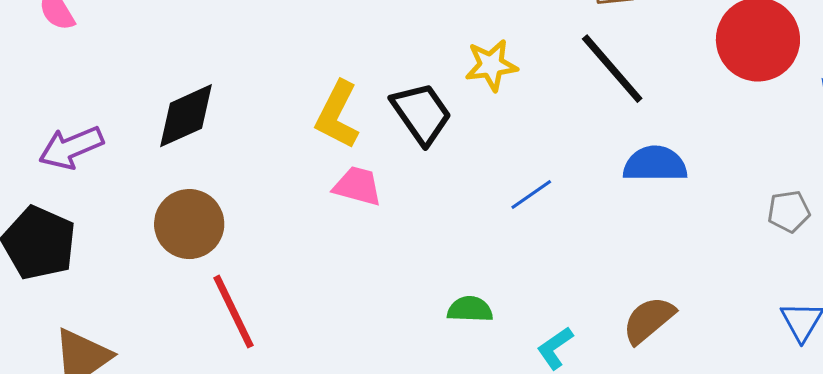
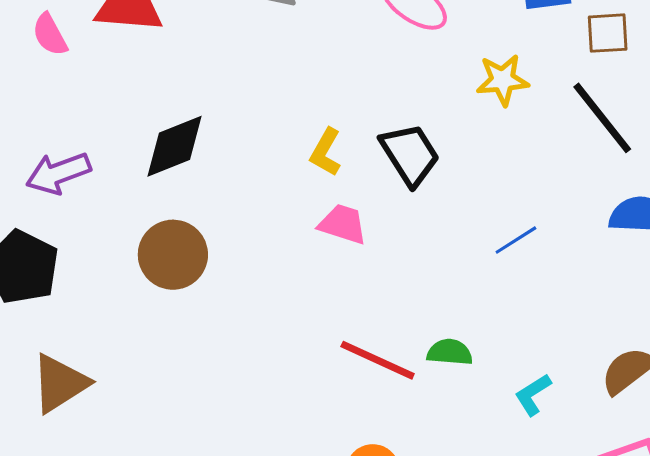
yellow star: (491, 65) -> (503, 80), moved
yellow L-shape: (337, 115) -> (326, 152), size x0.7
red line: (233, 312) -> (378, 360), moved, turned -42

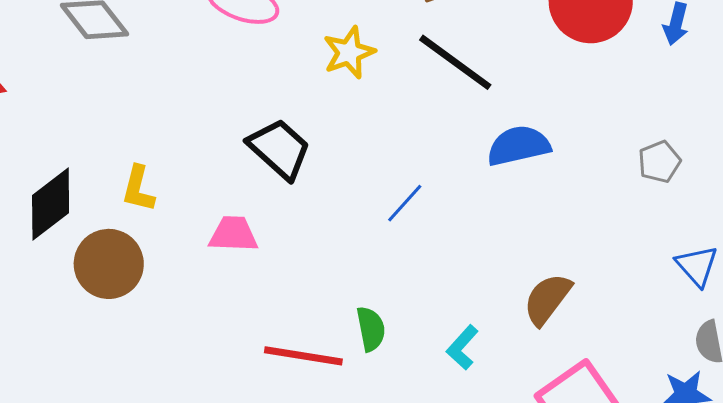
yellow L-shape: (326, 152) -> (138, 189), moved
brown circle: (173, 255) -> (109, 264), moved
green semicircle: (450, 352) -> (371, 329), turned 90

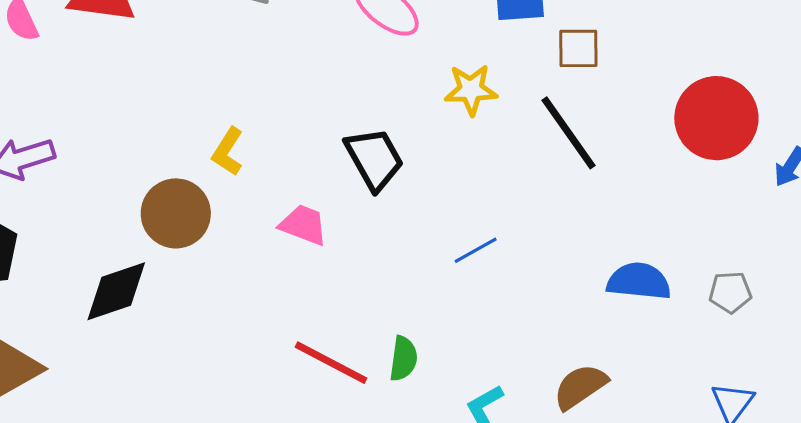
blue semicircle: (519, 146) -> (639, 281), moved
black diamond: (51, 204) -> (116, 291), moved

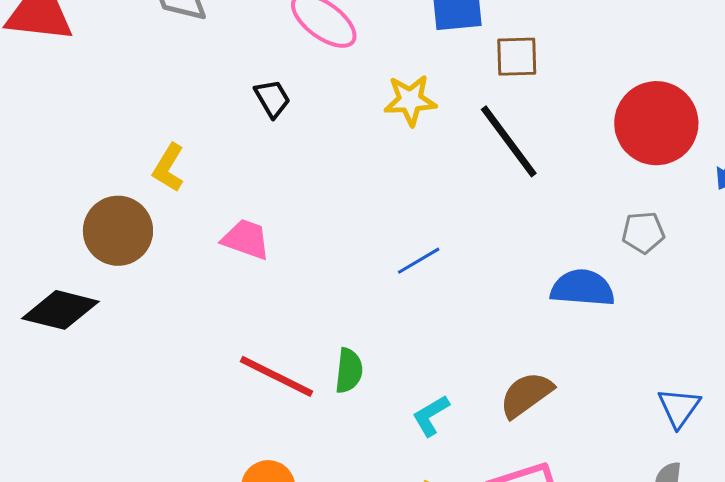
black trapezoid: (374, 159) -> (272, 99), moved, size x0.6
black diamond: (116, 291) -> (60, 310), turned 34
gray pentagon: (730, 292) -> (643, 232), moved

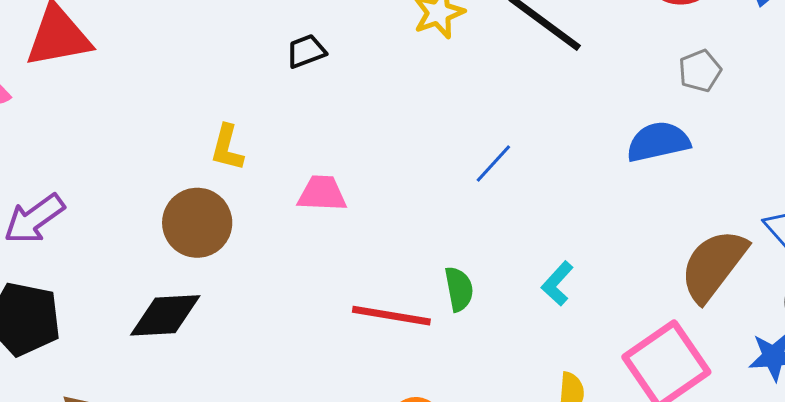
black trapezoid: (272, 99) -> (306, 51), turned -63
brown semicircle: (526, 395) -> (713, 265), moved, size x1.4
cyan L-shape: (431, 416) -> (557, 284), moved

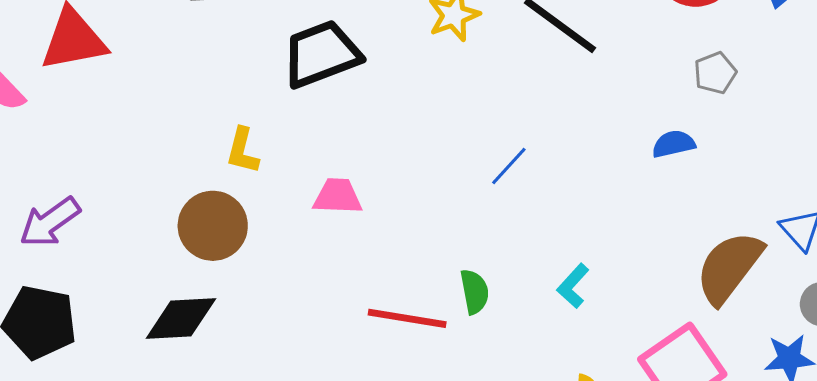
black trapezoid: (306, 51) -> (321, 54), size x2.0
blue semicircle: (658, 142) -> (674, 144), size x0.7

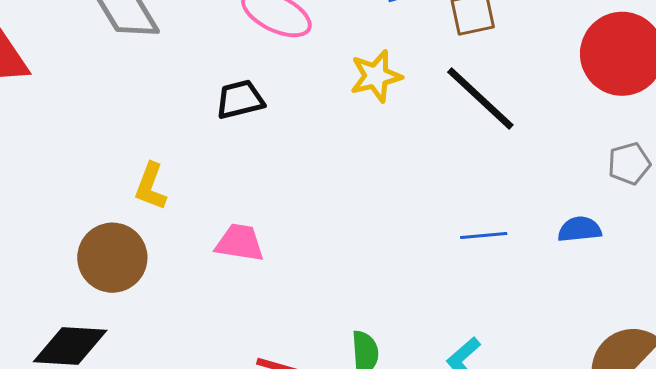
black trapezoid: (321, 54) -> (240, 99), size x0.6
blue line: (509, 166) -> (484, 236), moved, turned 36

